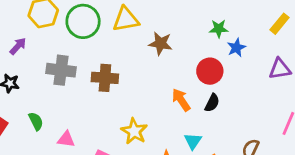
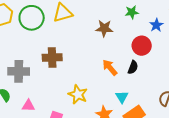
brown star: (160, 43) -> (104, 28), moved
blue star: (236, 48) -> (156, 25), moved
gray cross: (61, 70) -> (19, 71), moved
red circle: (210, 71) -> (142, 46), moved

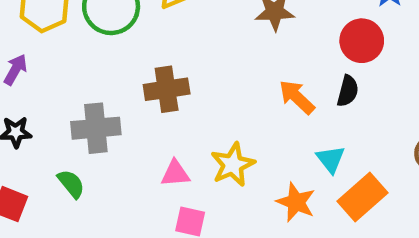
yellow star: (78, 94) -> (233, 165), turned 30
pink triangle: (28, 106) -> (175, 173), moved

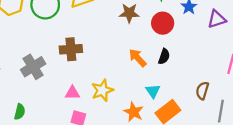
red circle: (362, 41) -> (163, 23), moved
gray cross: (96, 128) -> (33, 67), turned -30
green semicircle: (71, 184) -> (20, 112), moved, turned 49

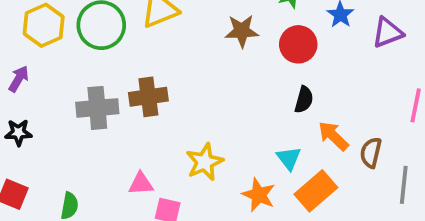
orange arrow: (138, 58) -> (333, 136), moved
gray cross: (33, 67) -> (97, 108), moved, turned 30
pink triangle: (72, 93) -> (141, 184), moved

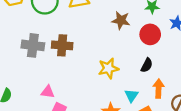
orange arrow: (333, 136) -> (158, 89), turned 36
yellow star: (205, 162) -> (108, 68), moved

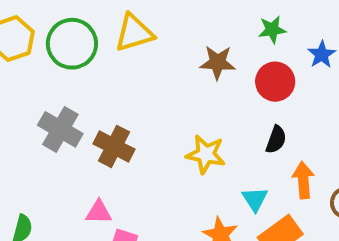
gray cross: (33, 45) -> (60, 129), turned 30
brown cross: (62, 45) -> (114, 146), moved, turned 30
yellow star: (108, 68) -> (206, 154), turned 30

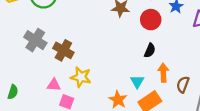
yellow star: (206, 154) -> (81, 77), moved

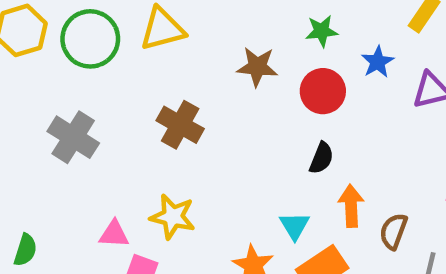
brown cross: (63, 50) -> (180, 125), moved

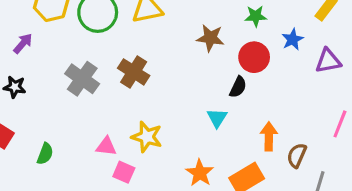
brown cross: (180, 125) -> (134, 72), moved
black semicircle: (321, 158) -> (238, 87), moved
cyan triangle: (295, 226) -> (217, 118), moved

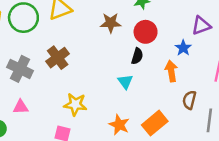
blue star: (293, 39) -> (183, 48), moved
brown cross: (134, 72) -> (58, 58), turned 30
orange arrow: (269, 136) -> (171, 71), moved
pink triangle: (106, 146) -> (21, 107), moved

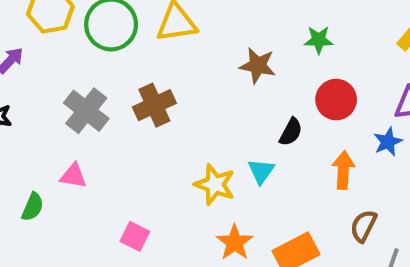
red circle: (146, 32) -> (336, 100), moved
blue star: (183, 48) -> (388, 142), moved
yellow star: (75, 104) -> (215, 185), moved

